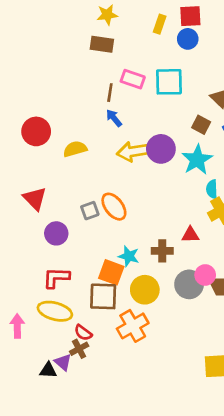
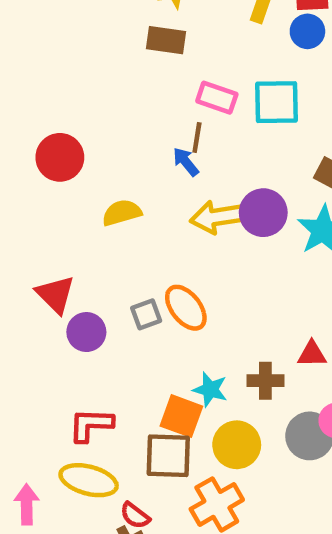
brown line: (110, 93) -> (197, 137), moved
red circle: (36, 131) -> (60, 157), moved
purple circle: (56, 233) -> (86, 332), moved

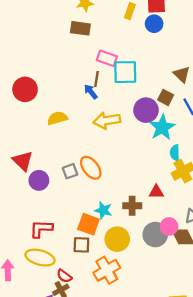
cyan square: (276, 102) -> (125, 72), moved
purple circle: (263, 213) -> (146, 110), moved
brown square: (168, 456) -> (81, 245), size x0.7

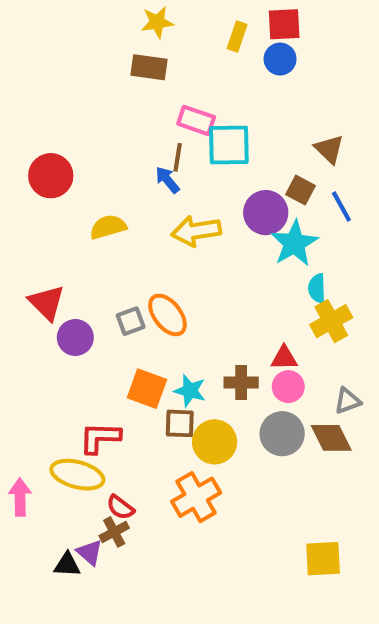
orange square: (88, 224) -> (147, 389), moved
pink circle: (169, 226) -> (288, 387), moved
red L-shape: (41, 229) -> (100, 438), moved
brown square: (81, 245) -> (180, 423), moved

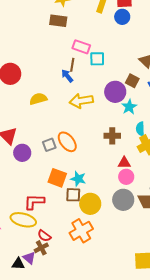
cyan square: (229, 145) -> (97, 59), size x0.7
cyan star: (294, 243) -> (129, 107), size x0.7
brown cross: (241, 383) -> (112, 136), moved

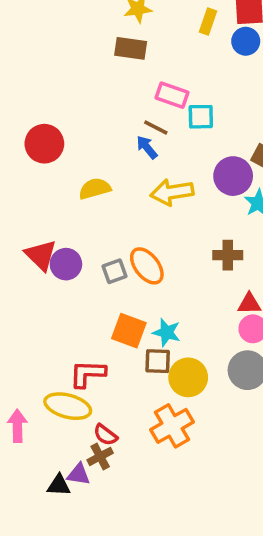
brown line: (72, 65) -> (156, 127), turned -72
purple circle: (22, 153) -> (66, 264), moved
purple triangle: (29, 258) -> (79, 474), turned -32

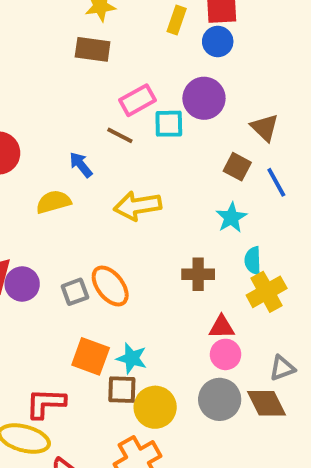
pink rectangle: (172, 95) -> (138, 100), turned -48
blue arrow: (147, 147) -> (81, 165), moved
purple circle: (233, 176) -> (204, 98), moved

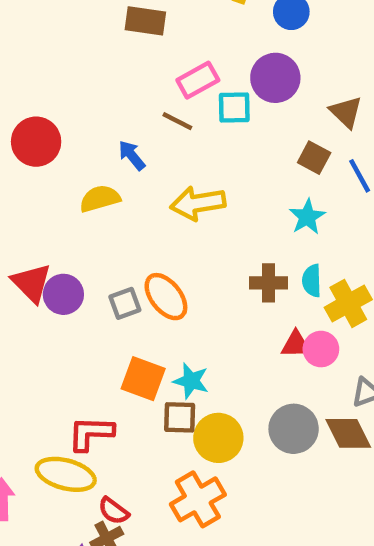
cyan semicircle: (253, 261) -> (312, 281), moved
pink circle: (226, 354) -> (321, 349), moved

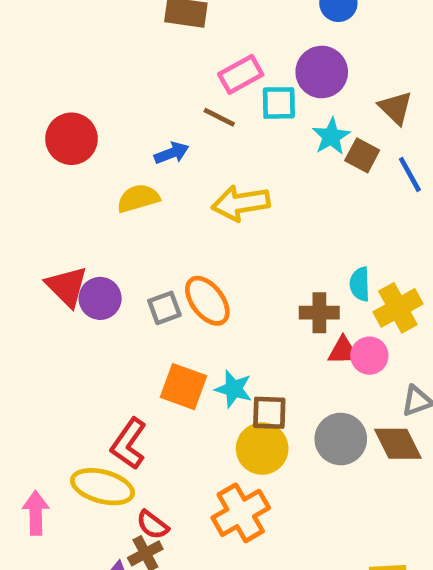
blue arrow: (132, 155) -> (172, 153), turned 108
cyan star: (307, 217) -> (331, 136), moved
brown cross: (268, 283) -> (319, 313), moved
brown square: (180, 417) -> (269, 413), moved
red L-shape: (91, 433) -> (129, 444), turned -57

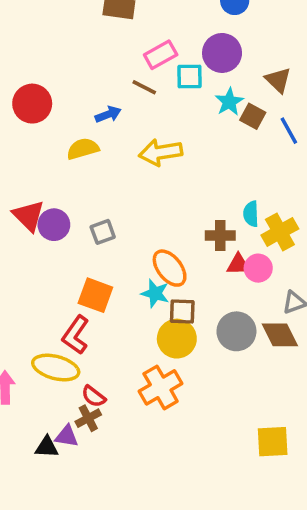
orange ellipse: (207, 301) -> (170, 268), moved
orange square: (183, 387) -> (95, 295), moved

